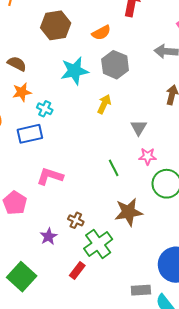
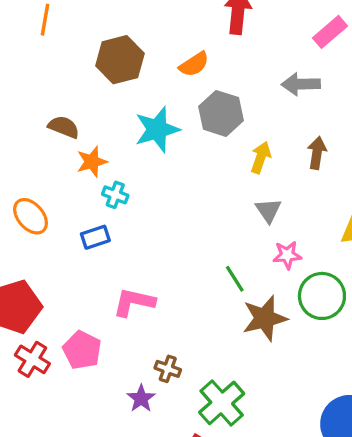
orange star: (22, 92) -> (92, 162), moved
yellow arrow: (104, 104) -> (261, 158), moved
blue rectangle: (30, 134) -> (95, 237), size x0.7
brown star: (129, 212) -> (265, 318), moved
brown cross: (76, 220) -> (168, 369), moved

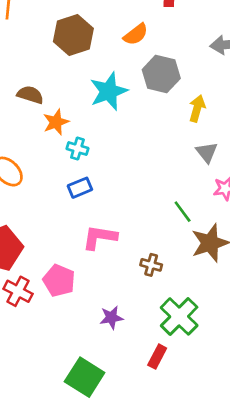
blue rectangle: (95, 237) -> (80, 188), moved
brown cross: (168, 369) -> (151, 265), moved
purple star: (141, 398) -> (111, 318), turned 30

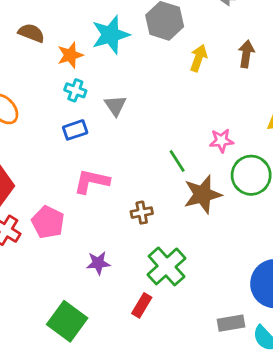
orange star: (56, 122) -> (70, 55), moved
gray triangle: (207, 152) -> (115, 106), moved
brown cross: (151, 265) -> (142, 213), turned -30

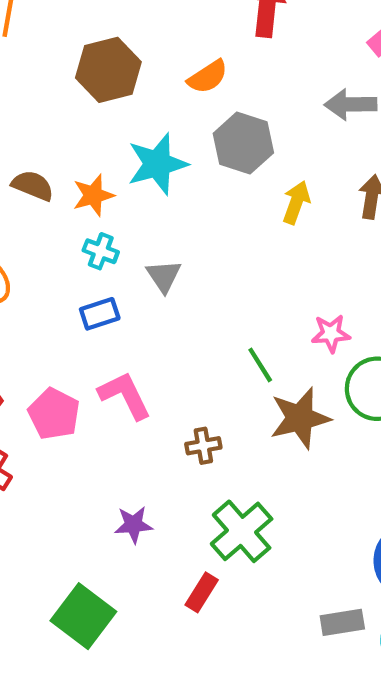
brown semicircle: (31, 33) -> (33, 186), moved
pink L-shape: (92, 181) -> (125, 395), turned 51
pink pentagon: (48, 222) -> (54, 414), moved

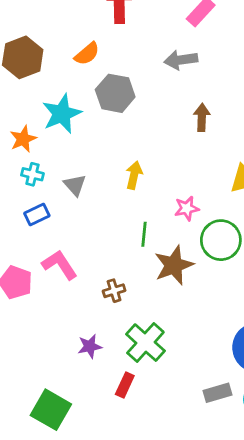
yellow arrow: (296, 203) -> (134, 175), moved
green line: (260, 365) -> (144, 234), turned 45
purple star: (134, 525) -> (90, 346), moved

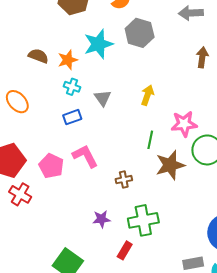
pink star: (187, 208) -> (184, 124), size x1.4
green cross: (145, 343) -> (143, 220), turned 32

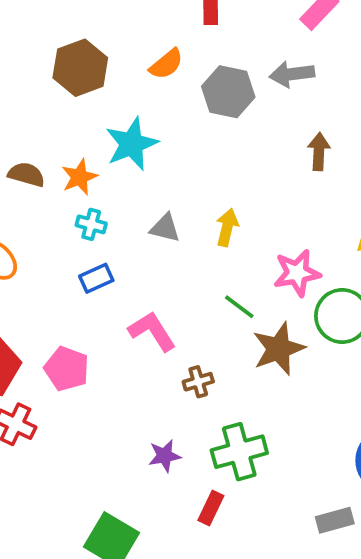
gray hexagon: (140, 33) -> (228, 92), moved
gray triangle: (103, 98) -> (165, 228), moved, turned -36
green line: (150, 140) -> (239, 307), turned -60
pink L-shape: (85, 156) -> (152, 331), moved

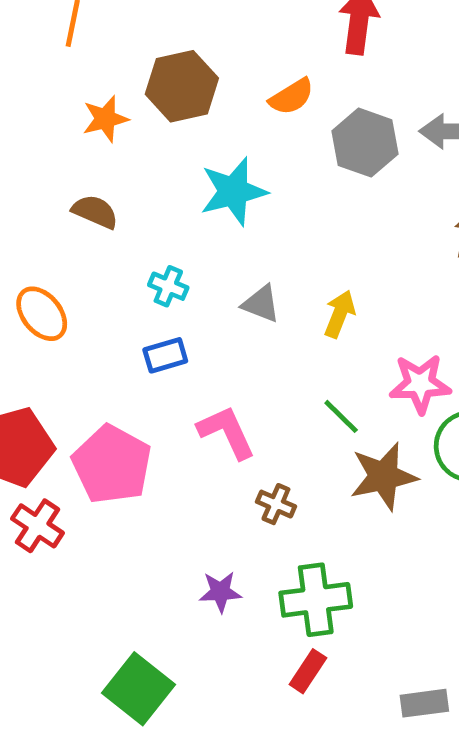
orange star: (79, 177) -> (105, 119), moved
pink pentagon: (67, 369) -> (112, 465), size x1.4
brown cross: (198, 382) -> (276, 504), turned 32
red rectangle: (211, 508) -> (308, 671), moved

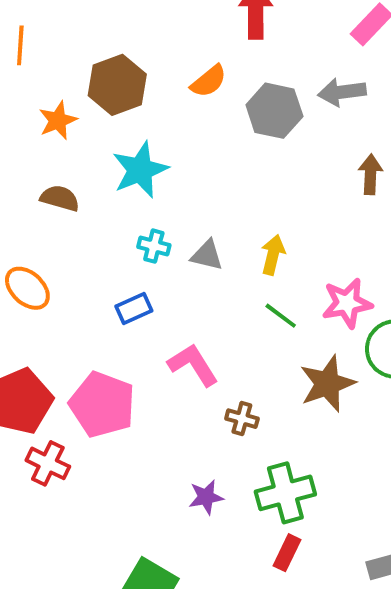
cyan star: (233, 191) -> (140, 170), moved
cyan cross: (168, 286) -> (154, 246), moved
green line: (341, 416) -> (281, 316), moved

